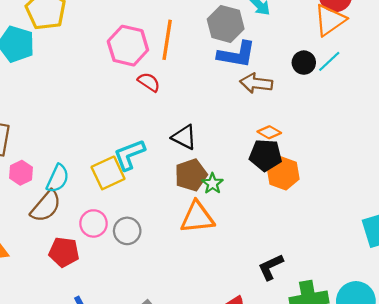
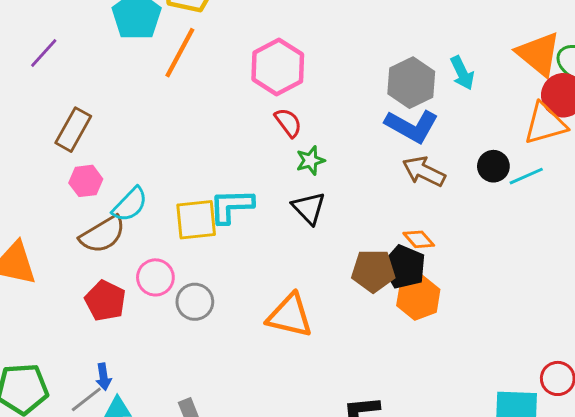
orange line: (167, 40) -> (180, 53), moved
brown pentagon: (191, 175) -> (373, 271), moved
green star: (212, 184) -> (310, 160), moved

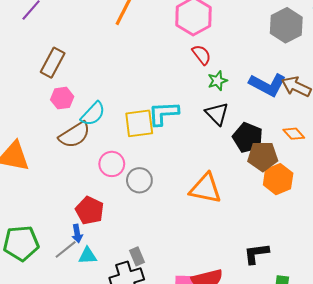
blue L-shape: (412, 126) -> (268, 85), moved
black pentagon: (404, 267) -> (248, 138), moved
orange hexagon: (418, 298) -> (278, 179), moved
red pentagon: (105, 301) -> (90, 210), moved

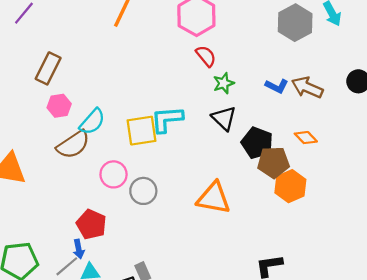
blue L-shape: (268, 85) -> (277, 86), size x0.6

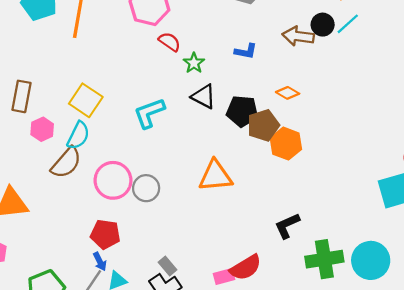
brown arrow: (307, 87) -> (298, 36), moved
yellow square: (142, 131) -> (86, 100), moved, turned -32
pink circle: (114, 174) -> (113, 180), size x1.4

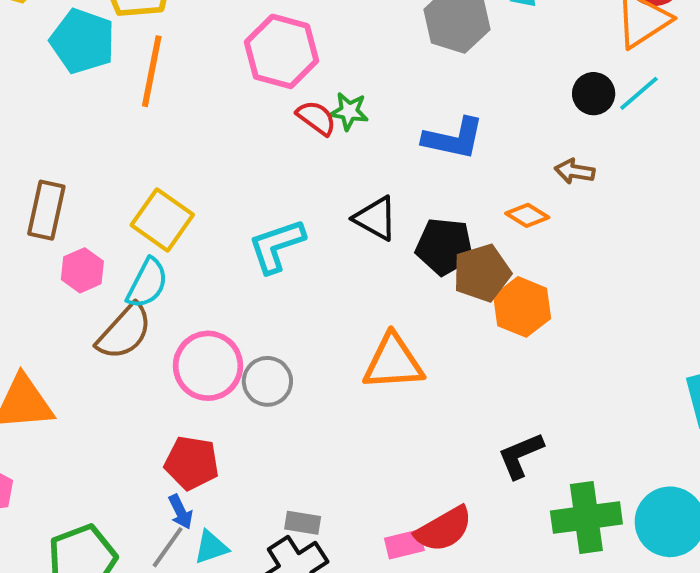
brown arrow: (298, 36) -> (575, 171), moved, size x0.7
blue L-shape: (246, 51) -> (454, 139), size x1.5
green star: (194, 63) -> (349, 111), moved, turned -30
gray rectangle: (167, 266) -> (303, 523), turned -42

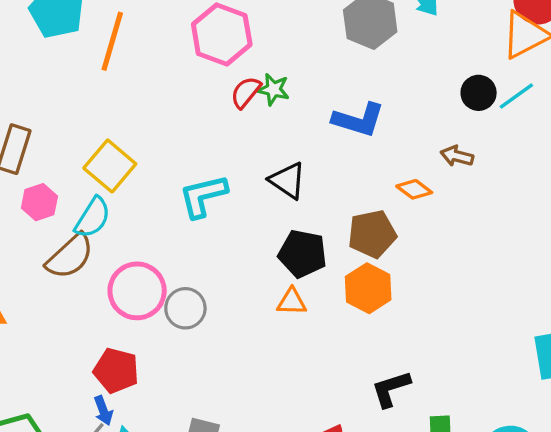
red semicircle: (316, 118) -> (246, 92), turned -92
black pentagon: (445, 246) -> (302, 254), moved
orange hexagon: (522, 307) -> (368, 288), moved
orange triangle: (393, 362) -> (292, 302), size x0.6

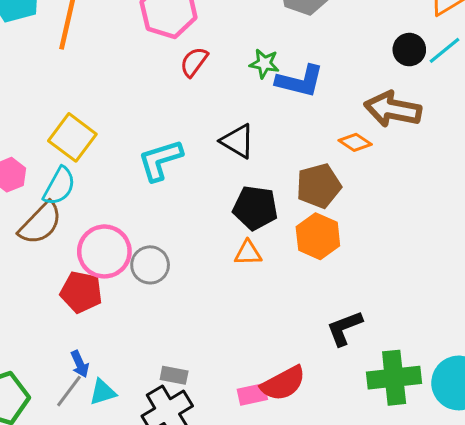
green star: (273, 89) -> (264, 64), moved
brown arrow: (457, 156) -> (393, 109), size x1.8
red pentagon: (116, 371) -> (81, 292), moved

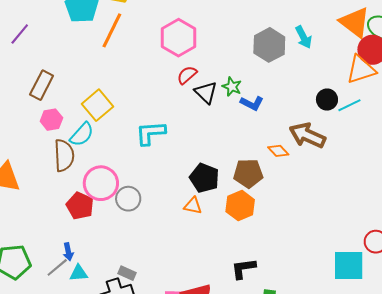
blue L-shape: (300, 81) -> (252, 103), size x0.7
black triangle: (238, 141) -> (206, 92), moved
brown semicircle: (40, 223) -> (64, 155), turned -60

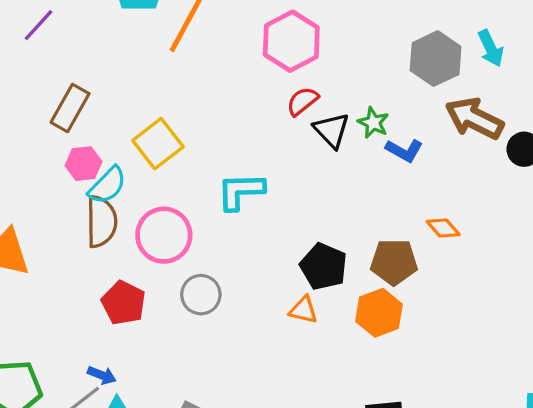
cyan semicircle: (82, 134) -> (107, 185), moved
brown arrow: (307, 135) -> (474, 118), moved
pink circle: (101, 183) -> (164, 235), moved
blue arrow: (68, 252) -> (102, 375), turned -60

